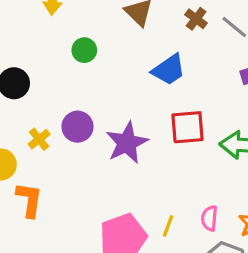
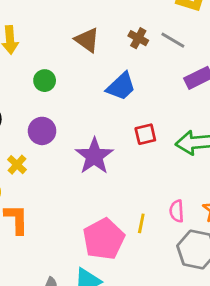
purple circle: (78, 127) -> (42, 131), moved
red square: (188, 127) -> (145, 134), size x0.7

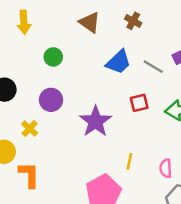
gray line: (173, 40) -> (153, 67), moved
yellow line: (141, 223) -> (129, 161), moved

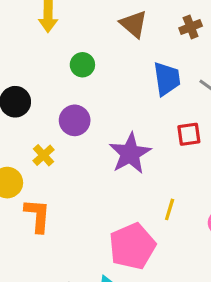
brown cross: (133, 21) -> (191, 27), turned 35
blue trapezoid: (119, 62) -> (167, 79), turned -60

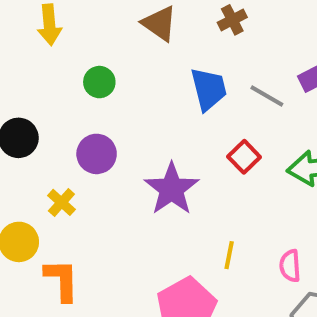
red square: (189, 134) -> (244, 157), turned -30

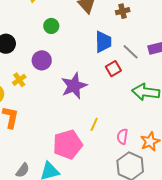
red square: (244, 157) -> (113, 69), moved

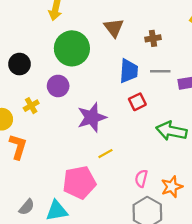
green circle: (51, 26) -> (72, 48), size x2.0
gray line: (131, 52) -> (160, 71), moved, turned -48
yellow line: (94, 124) -> (105, 154), moved, turned 32

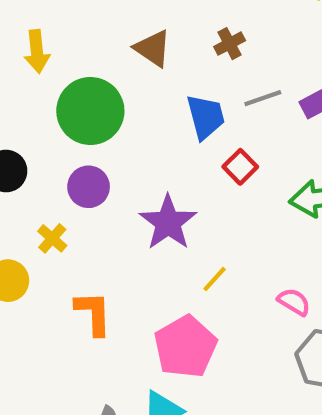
orange L-shape: (18, 147) -> (93, 313), moved
pink semicircle: (141, 178) -> (294, 302), turned 126

